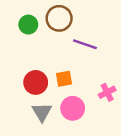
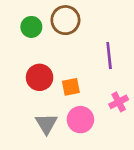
purple line: (85, 44) -> (109, 56), moved, turned 65
red circle: (36, 82) -> (40, 77), moved

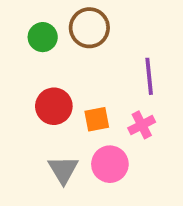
pink cross: (119, 102) -> (142, 125), moved

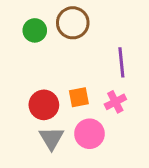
red circle: (54, 106) -> (44, 105), moved

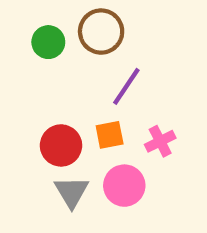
purple line: (121, 62) -> (126, 86), moved, turned 40

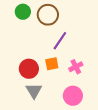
green circle: (48, 42) -> (23, 12), moved
pink circle: (124, 186) -> (73, 96), moved

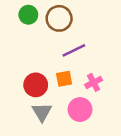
purple line: (60, 41) -> (74, 50), turned 30
pink circle: (73, 96) -> (80, 110), moved

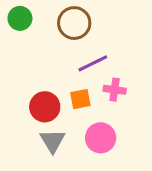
green circle: (28, 15) -> (20, 18), moved
pink cross: (94, 82) -> (115, 90), moved, turned 35

